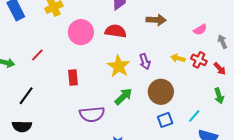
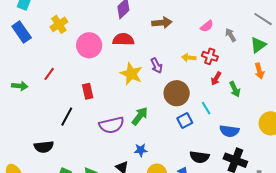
red arrow: (220, 69) -> (216, 79), moved, turned 80
black line: (26, 96) -> (67, 117), moved
green arrow: (123, 96) -> (140, 116), moved
cyan line: (194, 116) -> (206, 108), moved, turned -64

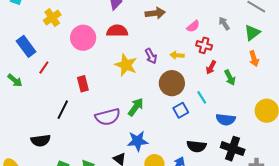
pink semicircle: (207, 26) -> (193, 26), moved
blue rectangle: (22, 32) -> (26, 46), moved
yellow arrow: (189, 58) -> (177, 55), moved
green arrow: (20, 86) -> (15, 80), turned 35
blue star: (141, 150) -> (138, 141), size x1.5

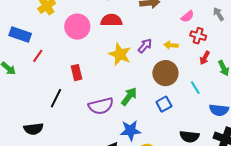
blue rectangle: (26, 46) -> (20, 35), turned -35
purple arrow: (151, 56) -> (145, 46), turned -112
blue square: (181, 110) -> (164, 104), moved

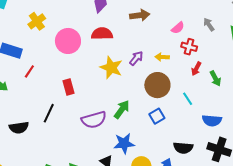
black semicircle: (33, 129) -> (19, 128), moved

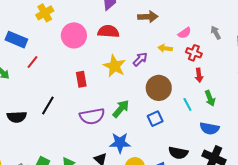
yellow arrow: (162, 57) -> (165, 48), moved
red arrow: (196, 69) -> (199, 75), turned -40
green arrow: (215, 78) -> (210, 98), moved
red rectangle: (68, 87) -> (81, 79), moved

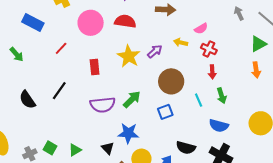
gray arrow: (216, 33) -> (239, 13), moved
red line: (32, 62) -> (61, 48), moved
black semicircle: (17, 117) -> (27, 100), turned 54

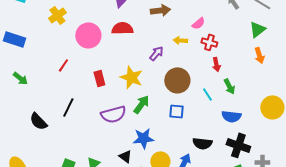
blue rectangle: (33, 23) -> (14, 39), moved
yellow star: (129, 56) -> (131, 77), moved
blue square: (165, 112) -> (176, 111), turned 35

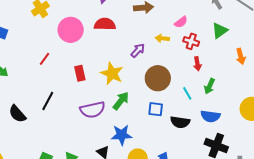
green triangle: (257, 29) -> (220, 31), moved
green arrow: (229, 86) -> (210, 86), turned 49
black semicircle: (202, 143) -> (180, 122), moved

